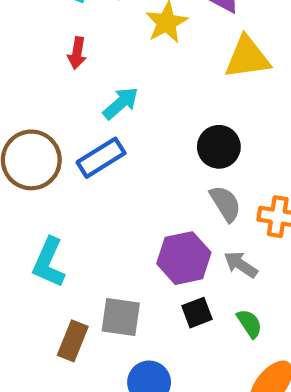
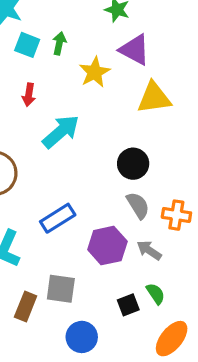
cyan arrow: (121, 103) -> (61, 132), size x1.4
blue rectangle: (101, 158) -> (58, 218), moved
black square: (197, 313) -> (128, 305), moved

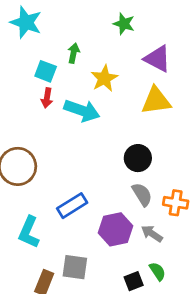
cyan square: (27, 45) -> (46, 71), moved
purple triangle: (135, 50) -> (157, 59), moved
cyan arrow: (61, 132) -> (82, 110), moved, turned 60

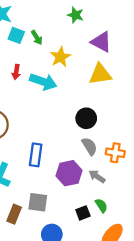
green arrow: (74, 53) -> (37, 38), turned 136
cyan square: (46, 71) -> (16, 35), moved
blue rectangle: (72, 206) -> (36, 155), turned -50

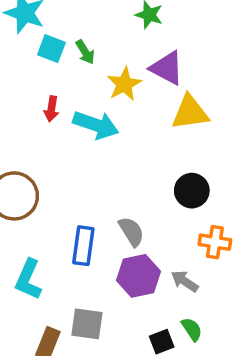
purple triangle: (101, 42) -> (167, 68), moved
black circle: (86, 118) -> (192, 191), moved
gray semicircle: (89, 146) -> (131, 231), moved

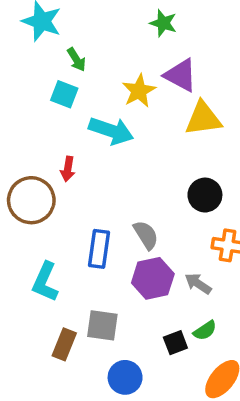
cyan square: (51, 49) -> (64, 94), moved
green arrow: (85, 52) -> (76, 60), moved
red arrow: (51, 109) -> (68, 169), moved
green semicircle: (192, 329) -> (205, 330), turned 90

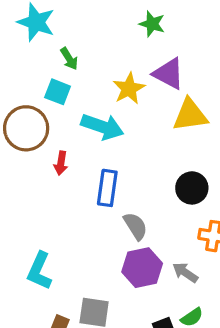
brown circle: (31, 200) -> (26, 128), moved
blue rectangle: (99, 249) -> (107, 188), moved

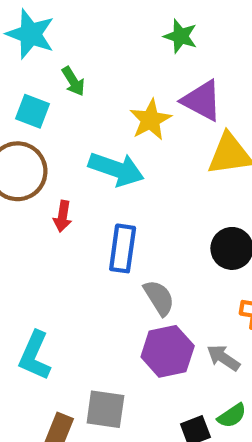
cyan square: (58, 92) -> (33, 111), moved

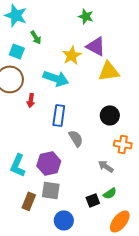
purple hexagon: (168, 351) -> (49, 163), moved

